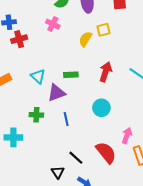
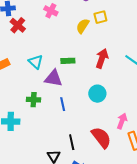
red cross: (19, 39) -> (18, 25), turned -35
purple triangle: (56, 93) -> (53, 78), turned 30
black line: (76, 158) -> (72, 142), turned 35

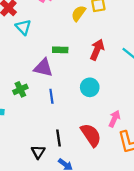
cyan triangle: (36, 62) -> (23, 27), moved
green cross: (34, 100) -> (20, 89), turned -32

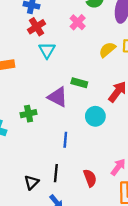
cyan circle: (90, 87) -> (95, 116), moved
blue line: (51, 96) -> (65, 140), moved
red semicircle: (91, 135) -> (90, 178), size x0.7

